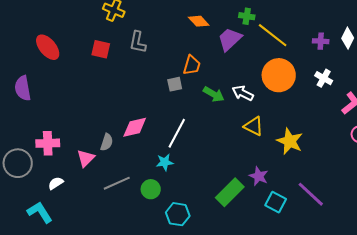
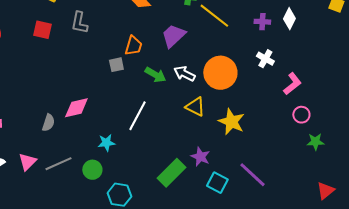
purple trapezoid: (230, 39) -> (173, 36), moved
orange circle: (279, 75) -> (220, 73), moved
white line: (177, 133) -> (137, 116), moved
pink triangle: (86, 158) -> (27, 162), moved

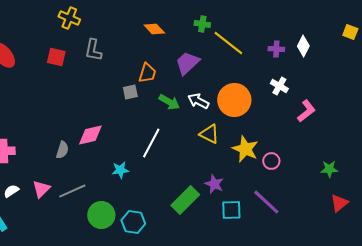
pink circle: (301, 115) -> (271, 161), moved
green circle: (92, 170) -> (101, 215), moved, size x1.4
cyan square: (217, 183) -> (231, 210), turned -30
red triangle: (325, 191) -> (339, 203), moved

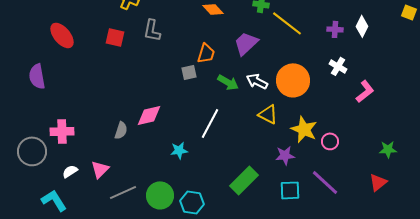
purple star: (214, 184) -> (285, 155), moved, turned -30
gray line: (72, 191) -> (123, 192), moved
red triangle: (339, 203) -> (378, 182), moved

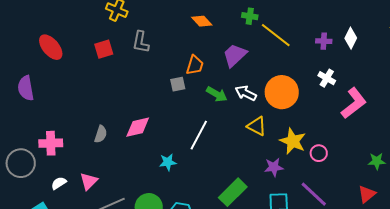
red square: (115, 37) -> (104, 49), turned -30
pink L-shape: (365, 91) -> (354, 103), size x1.4
gray semicircle: (121, 130) -> (101, 134), moved

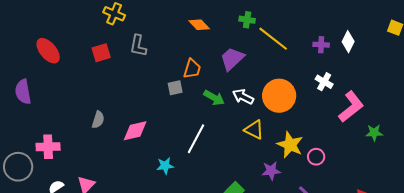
gray semicircle: (101, 134) -> (98, 120), moved
green star: (377, 161) -> (374, 133), moved

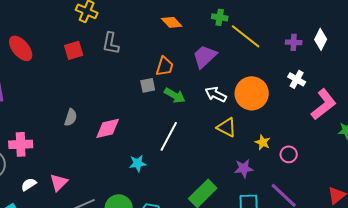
green arrow: (214, 98) -> (175, 95), moved
yellow star: (290, 145) -> (263, 142), size x0.6

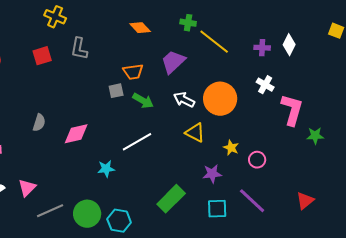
orange trapezoid: (165, 66) -> (133, 72), turned 65
pink L-shape: (324, 104) -> (292, 110), turned -36
white line: (169, 136) -> (137, 142), turned 32

